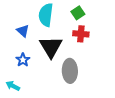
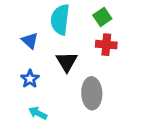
black triangle: (51, 47) -> (67, 62), size x0.7
cyan arrow: (13, 86) -> (38, 113), moved

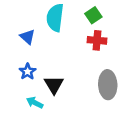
black triangle: (67, 62) -> (54, 85), moved
gray ellipse: (92, 93) -> (108, 85), moved

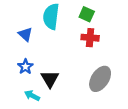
green square: (93, 15) -> (87, 14), turned -32
gray ellipse: (108, 85) -> (100, 79), turned 35

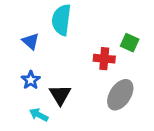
green square: (87, 14) -> (130, 43), moved
red cross: (90, 38) -> (104, 59), moved

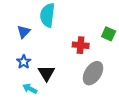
blue triangle: (31, 41) -> (24, 32), turned 32
green square: (130, 43) -> (109, 34), moved

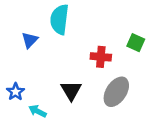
blue star: (24, 62) -> (16, 92), moved
black triangle: (46, 73) -> (71, 90), moved

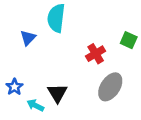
red cross: (101, 57) -> (96, 54), turned -36
black triangle: (71, 90) -> (57, 93), moved

